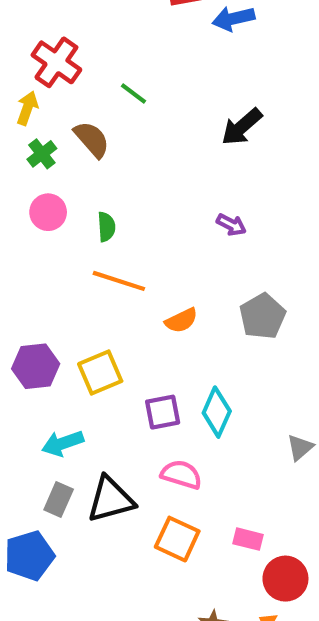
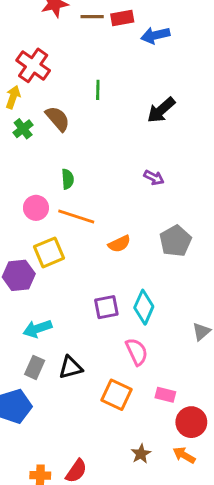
green line: (133, 94) -> (98, 90), moved, turned 54
pink circle: (48, 212) -> (36, 208), moved
yellow square: (100, 372) -> (49, 252), moved
pink semicircle: (181, 475) -> (137, 352), moved, turned 48
black triangle: (111, 499) -> (71, 367), size x0.7

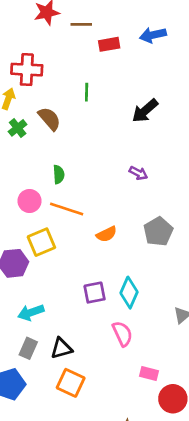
red rectangle: (122, 18) -> (109, 44), moved
blue arrow: (155, 35) -> (153, 35), moved
red cross: (33, 65) -> (27, 70), turned -32
orange square: (117, 395) -> (71, 383), moved

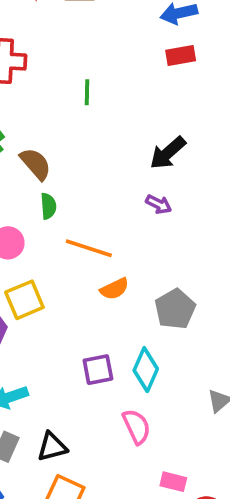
red rectangle: (109, 44) -> (181, 55), moved
black arrow: (145, 111) -> (168, 153), moved
brown semicircle: (49, 119) -> (36, 164), moved
orange line: (67, 209) -> (89, 248), moved
gray pentagon: (158, 232) -> (175, 309), moved

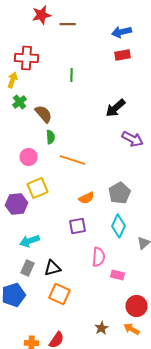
purple arrow: (159, 204) -> (132, 139), moved, size x1.5
orange semicircle: (115, 289) -> (86, 198), moved
cyan diamond: (146, 370) -> (118, 226), moved
pink semicircle: (137, 427) -> (98, 257), turned 30
pink rectangle: (173, 482) -> (118, 275), moved

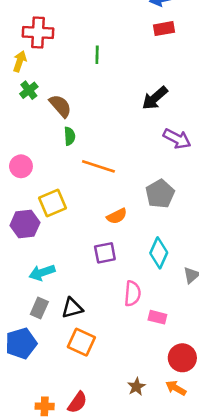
pink circle: (28, 157) -> (21, 166), moved
gray pentagon: (120, 193) -> (160, 194), moved

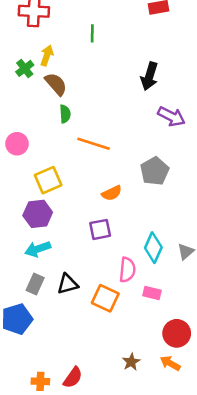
yellow arrow: (20, 61) -> (47, 55), moved
black arrow: (155, 98) -> (149, 76), turned -32
purple hexagon: (25, 224) -> (38, 214), moved
cyan diamond: (159, 253) -> (153, 248), moved
orange square: (81, 342) -> (105, 298), moved

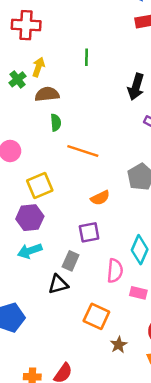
green line: (92, 33) -> (87, 57), moved
brown semicircle: (56, 84) -> (47, 94), turned -55
gray rectangle: (35, 284) -> (71, 261), moved
orange square: (105, 298) -> (96, 316), moved
brown star: (131, 362) -> (119, 345), moved

